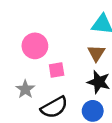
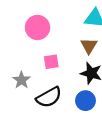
pink circle: (35, 46) -> (37, 27), moved

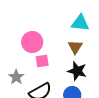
pink circle: (37, 27) -> (32, 42), moved

